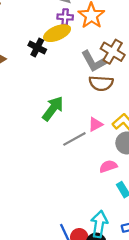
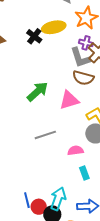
purple cross: (65, 17) -> (86, 43), moved
pink triangle: (95, 124) -> (69, 100), moved, size x1.5
gray line: (74, 139) -> (45, 135), moved

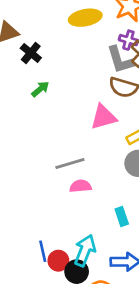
black cross: (34, 36) -> (31, 53), moved
green arrow: (37, 92) -> (40, 89), moved, size x0.6
pink semicircle: (76, 151) -> (80, 186), moved

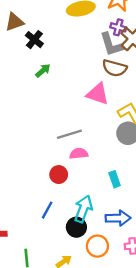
pink triangle: (103, 117) -> (98, 94), turned 35
blue line: (43, 251) -> (47, 210), turned 42
red circle: (58, 261) -> (59, 175), moved

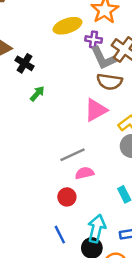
purple cross: (118, 27) -> (94, 40), moved
pink triangle: (98, 94) -> (96, 110), turned -40
blue line: (47, 210) -> (60, 235), turned -48

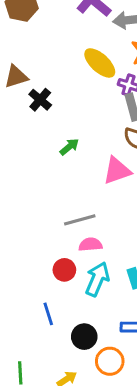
yellow ellipse: (67, 26) -> (100, 63), turned 52
green arrow: (37, 94) -> (69, 147), moved
cyan arrow: (97, 229) -> (97, 279), moved

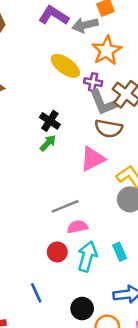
black cross: (40, 100) -> (50, 121), moved
blue line: (48, 314) -> (36, 293), moved

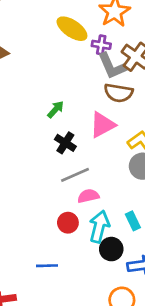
black cross: (50, 121) -> (65, 143), moved
blue line: (36, 293) -> (47, 266), turned -66
black circle: (82, 309) -> (111, 249), moved

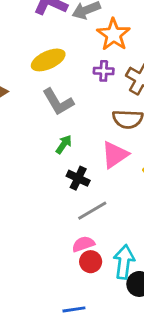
yellow ellipse: (72, 29) -> (48, 60), moved, turned -52
gray L-shape: (112, 66) -> (58, 102), moved
pink semicircle: (88, 196) -> (83, 244), moved

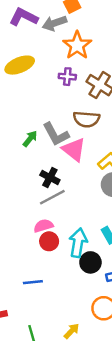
gray L-shape: (58, 102) -> (56, 134), moved
pink triangle: (115, 155) -> (74, 150), turned -50
black cross: (78, 178) -> (50, 177), moved

